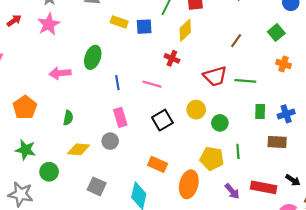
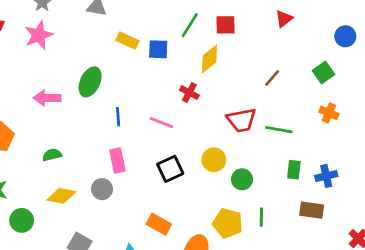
green semicircle: (68, 118) -> (52, 155), turned -120

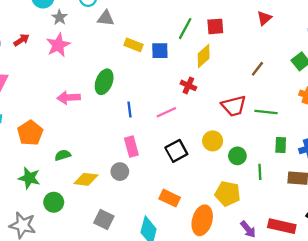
pink line: (161, 123) -> (166, 112), turned -42
green semicircle: (52, 155) -> (63, 155), moved
green line: (261, 217) -> (260, 172), moved

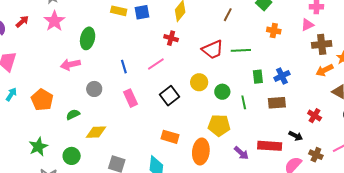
green ellipse: (104, 82) -> (88, 38), moved
gray circle: (120, 172) -> (94, 89), moved
green star: (29, 178) -> (38, 147), moved, turned -30

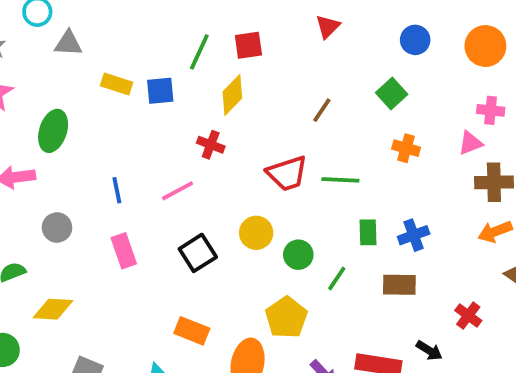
green line: (244, 102) -> (337, 278), turned 40
yellow pentagon: (219, 125) -> (286, 317), turned 30

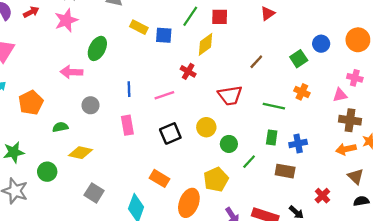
blue circle: (415, 40) -> (321, 44), moved
green line: (340, 180) -> (274, 106), moved

